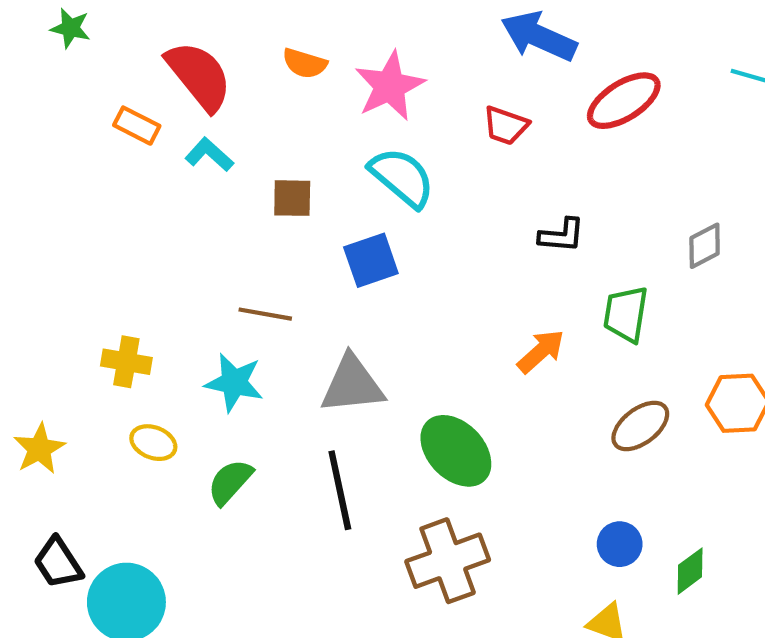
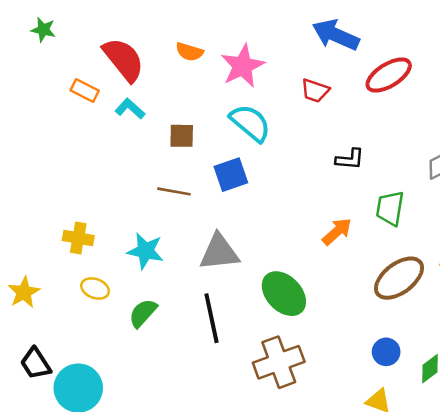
brown line: (265, 314) -> (174, 191), moved
brown ellipse: (640, 426) -> (399, 278), size x1.4

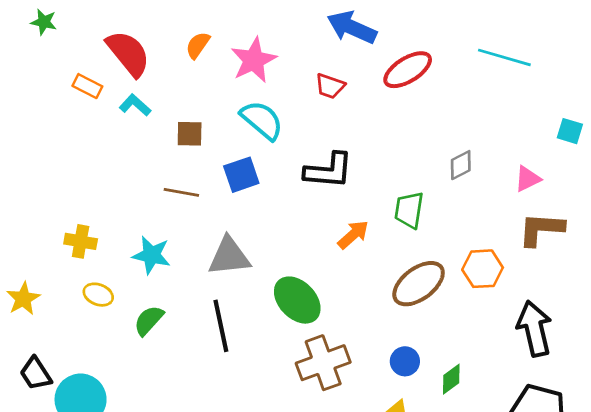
orange semicircle: (189, 52) -> (198, 45), turned 108
black L-shape: (350, 159) -> (329, 171), moved, size x1.6
brown cross: (279, 362) -> (323, 363), moved

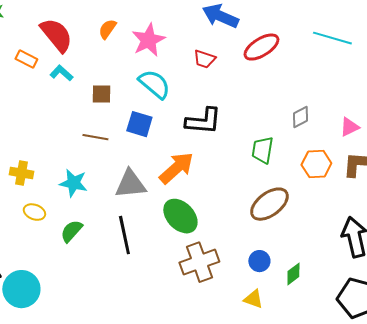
blue square: (241, 175) -> (139, 124), turned 36
orange arrow: (353, 235) -> (176, 168), moved, size x1.5
orange hexagon: (483, 269) -> (316, 164), moved

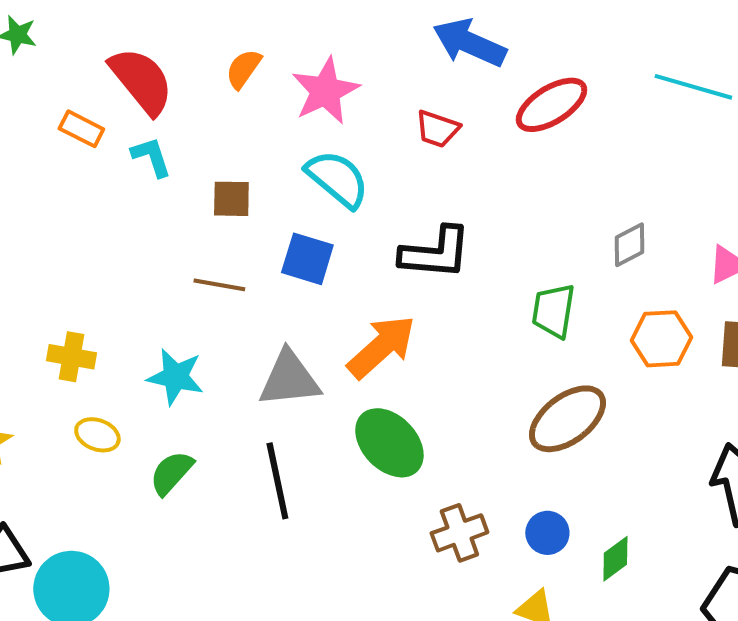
cyan L-shape: (61, 73) -> (151, 157), turned 30
brown cross: (199, 262) -> (459, 533), moved, size x0.7

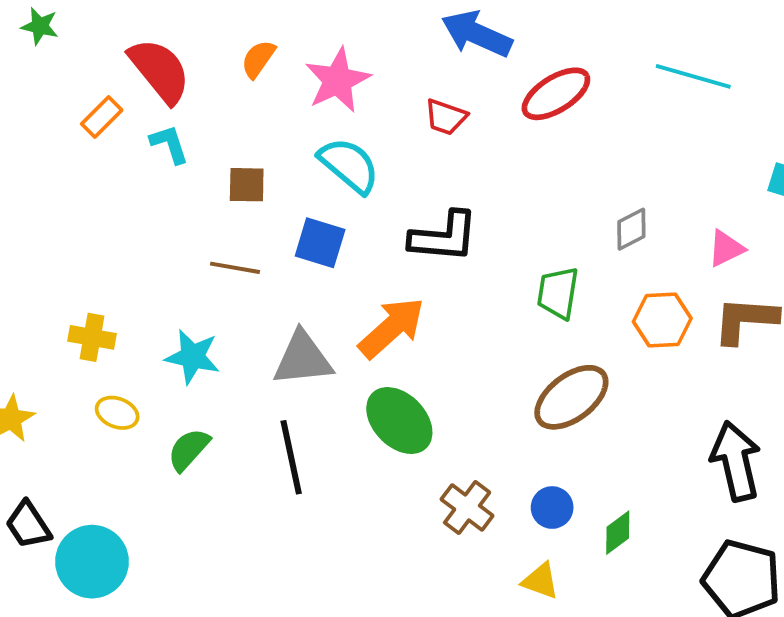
orange rectangle: (81, 129) -> (102, 117), turned -72
brown cross: (459, 533) -> (467, 508), turned -33

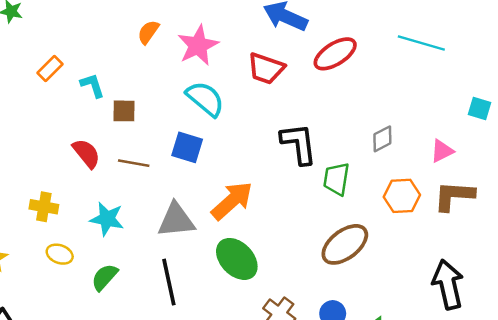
red semicircle: (160, 71) -> (86, 153), moved, size x0.7
red trapezoid: (446, 117) -> (266, 68), size x1.4
brown square: (247, 185) -> (124, 111), moved
black L-shape: (444, 237) -> (299, 144), moved, turned -102

